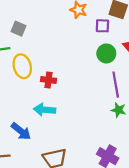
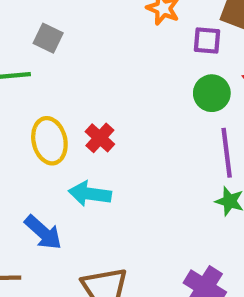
yellow ellipse: (22, 66) -> (49, 141), moved
red cross: (48, 80) -> (100, 138), turned 32

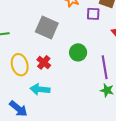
gray square: (48, 38) -> (47, 28), moved, size x1.6
green circle: (212, 93) -> (78, 52), moved

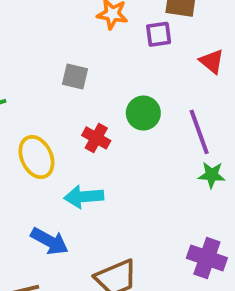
gray square: (47, 28) -> (75, 77), size x0.6
red cross: (44, 62) -> (96, 138), moved

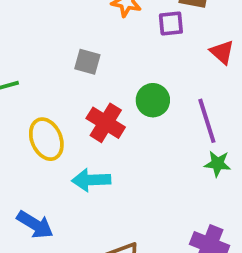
red cross: (96, 138) -> (106, 123), size x1.4
blue arrow: (50, 241) -> (35, 225), moved

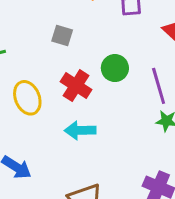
cyan arrow: (91, 180) -> (80, 130), moved

